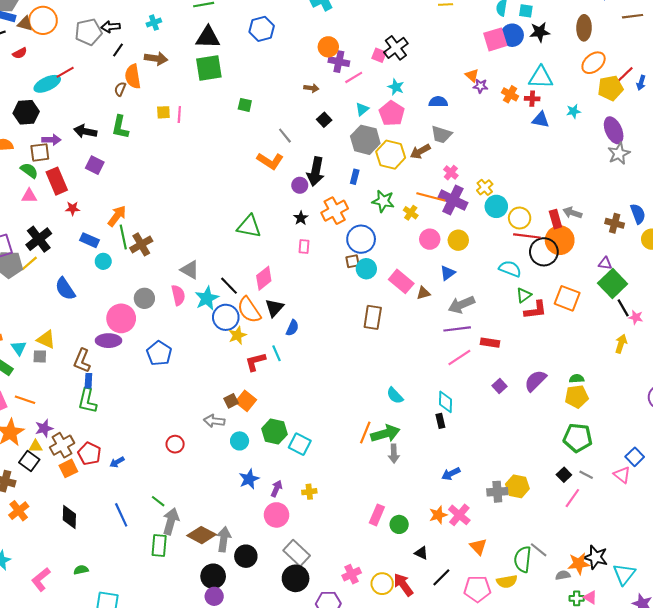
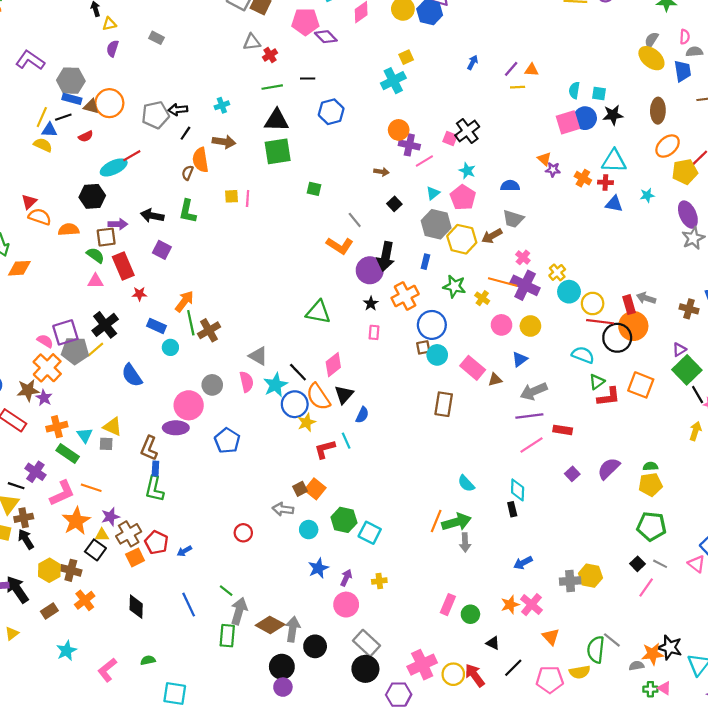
purple circle: (300, 185) -> (370, 270), size x1.6
purple triangle: (605, 263) -> (679, 350), turned -40
pink cross: (352, 574) -> (422, 665), size x1.5

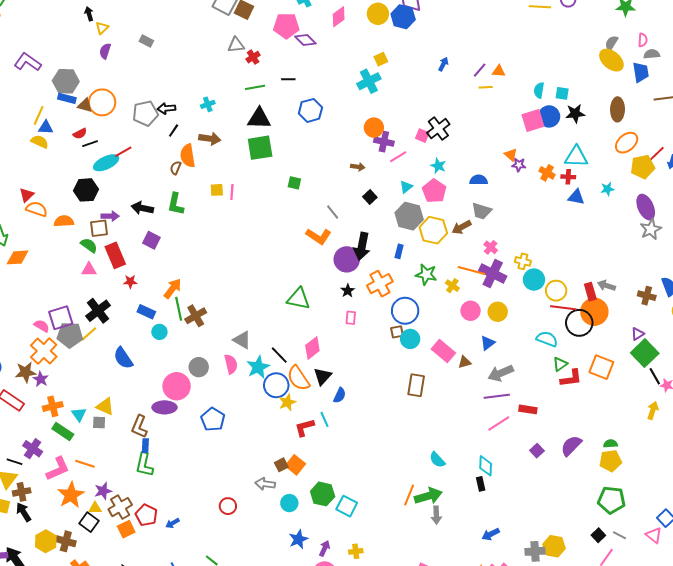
yellow triangle: (109, 24) -> (102, 28), turned -32
black line: (63, 117) -> (90, 144), moved
yellow cross: (557, 272) -> (523, 261), turned -35

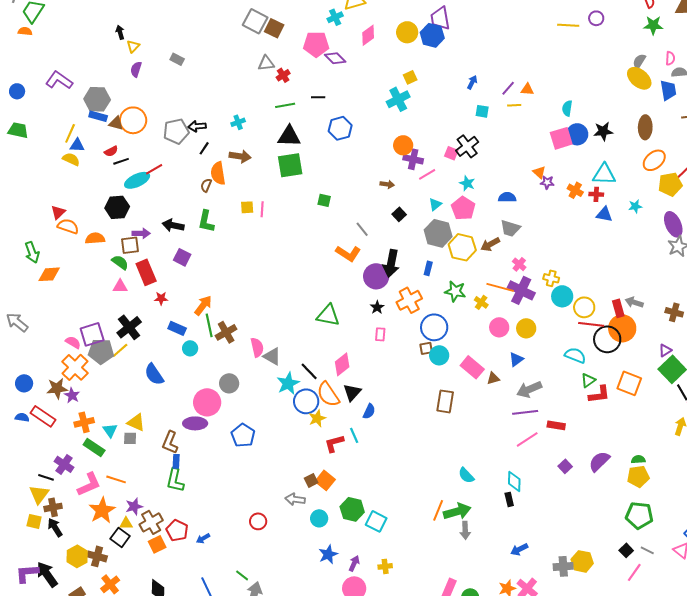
cyan square: (562, 93) -> (482, 111), moved
pink semicircle: (231, 364) -> (257, 347), moved

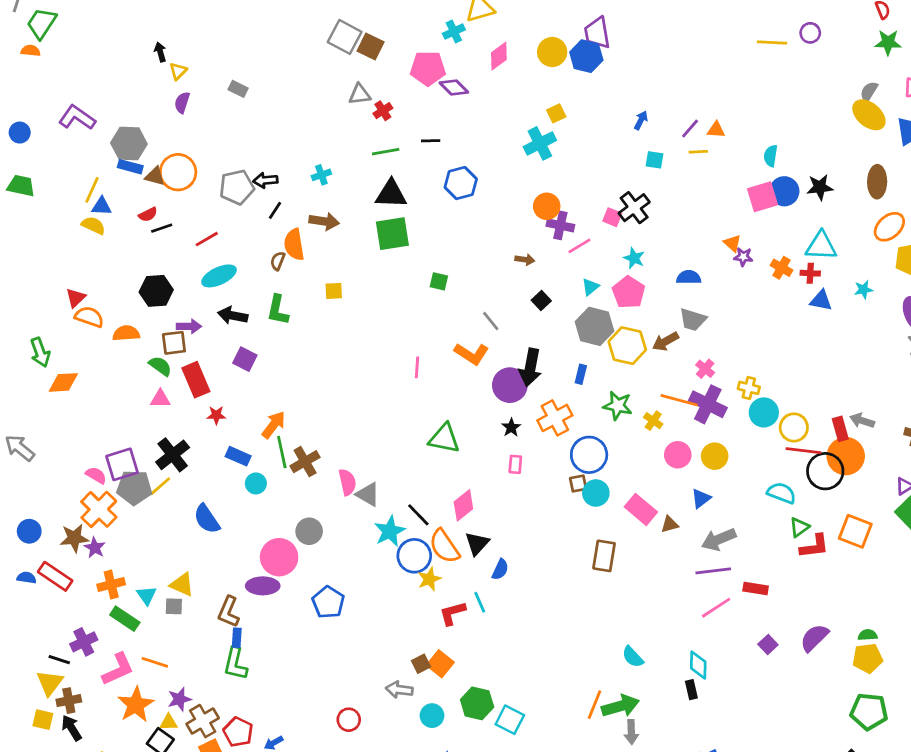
cyan ellipse: (137, 180) -> (219, 276), moved
pink line: (262, 209) -> (417, 367), moved
purple cross: (64, 464) -> (84, 642), turned 30

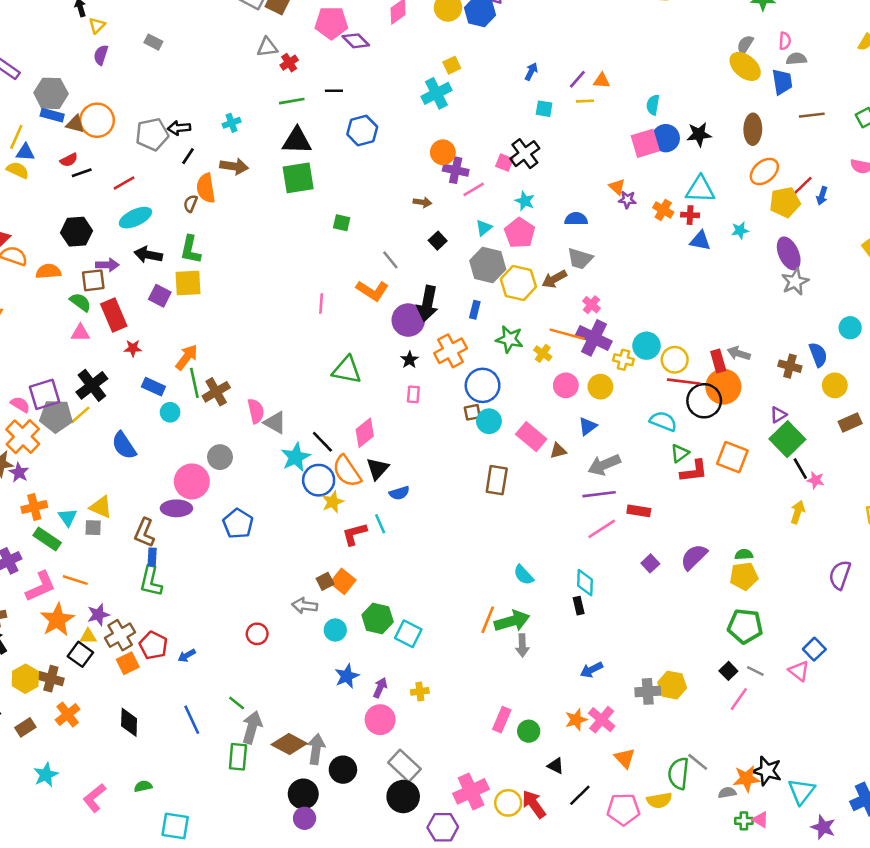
yellow square: (334, 291) -> (188, 283), moved, size x1.6
yellow cross: (749, 388) -> (623, 360), moved
blue semicircle: (500, 569) -> (399, 493), turned 48

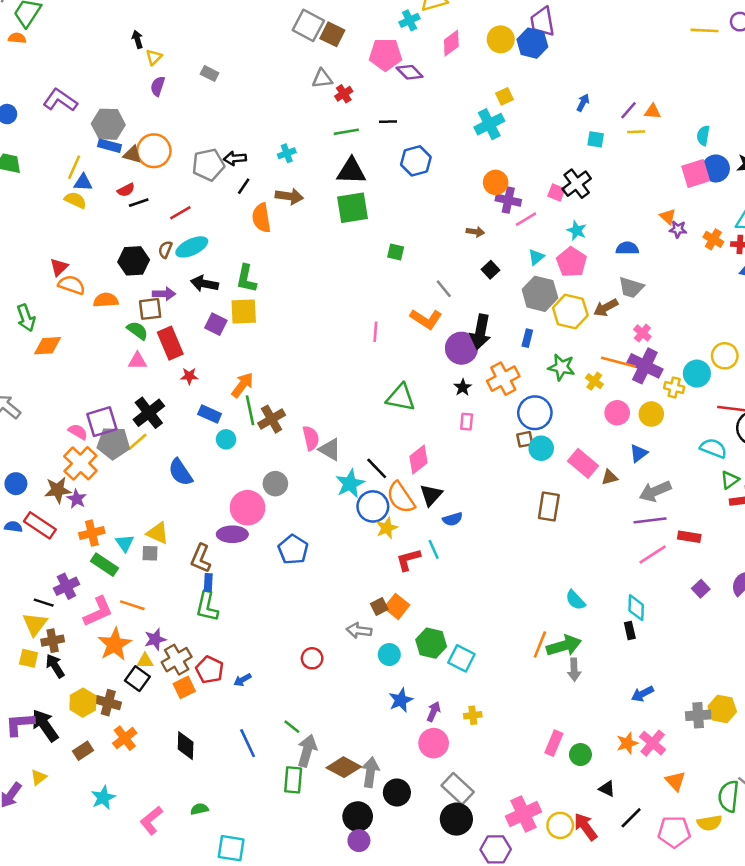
brown semicircle: (191, 203) -> (165, 249), moved
yellow circle: (675, 360) -> (725, 356), moved

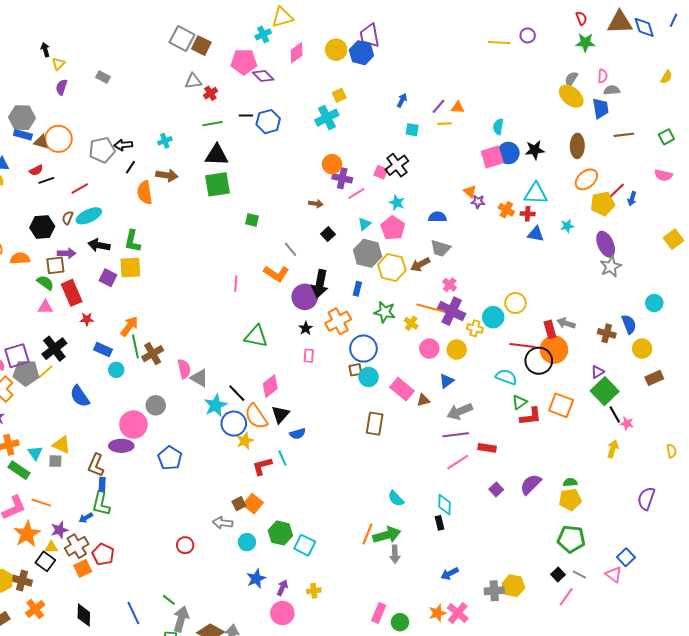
blue hexagon: (416, 161) -> (268, 122), moved
blue arrow: (242, 680) -> (86, 518), moved

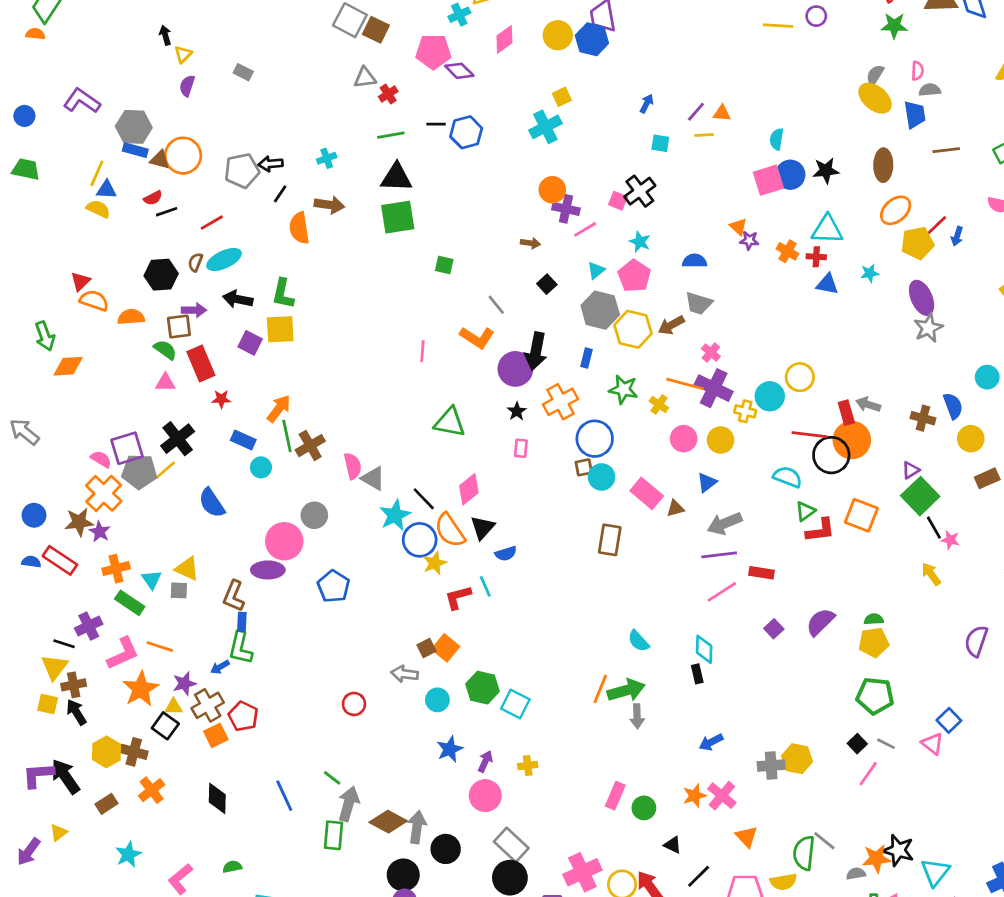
yellow arrow: (613, 449) -> (931, 574), turned -54

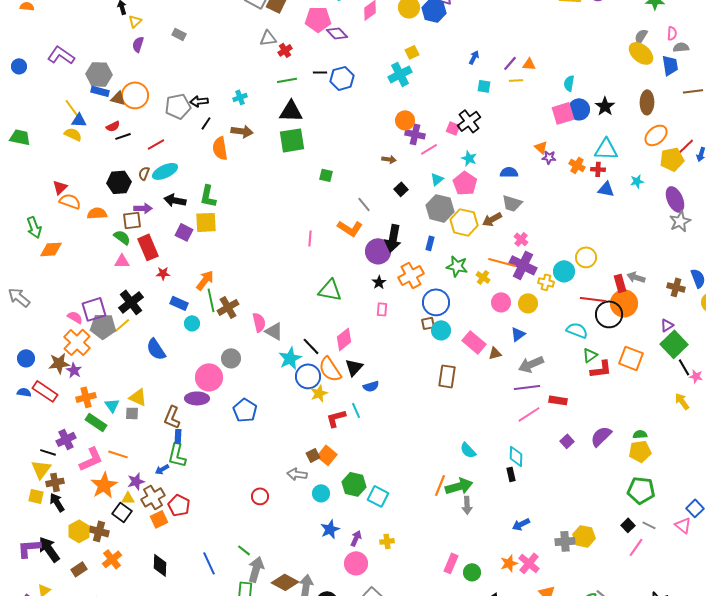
green trapezoid: (26, 169) -> (20, 137), moved
black star: (826, 171) -> (605, 106), turned -30
yellow line: (97, 173) -> (72, 108), turned -60

